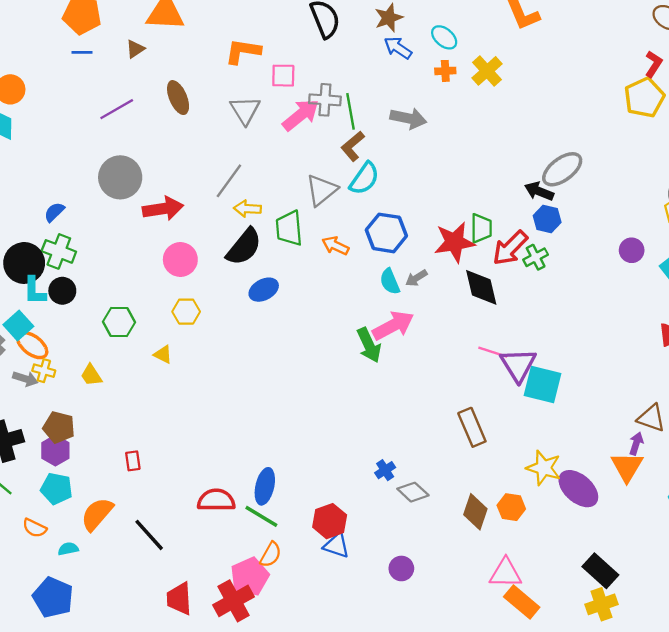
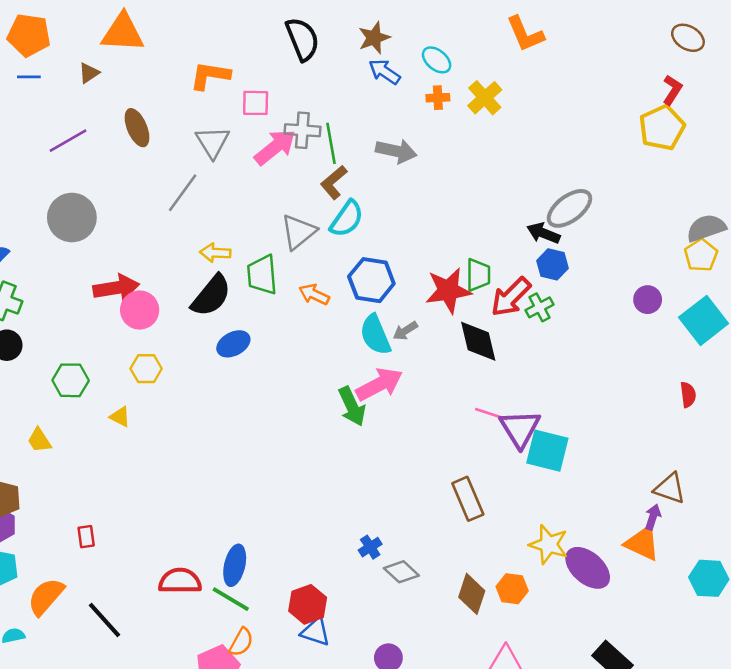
gray line: (229, 181) -> (183, 193), moved
red arrow: (163, 209) -> (116, 288), moved
cyan semicircle: (390, 282) -> (375, 335), size x1.4
orange triangle: (627, 467) -> (642, 543), turned -36

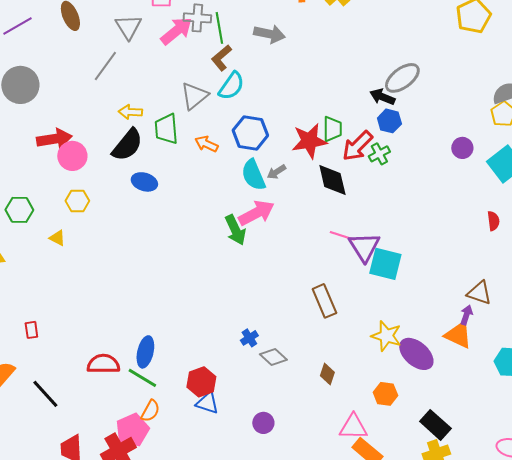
blue ellipse: (233, 344) -> (144, 182), turned 45
orange hexagon: (512, 589) -> (385, 394), moved
brown diamond: (472, 594) -> (327, 374), size x0.7

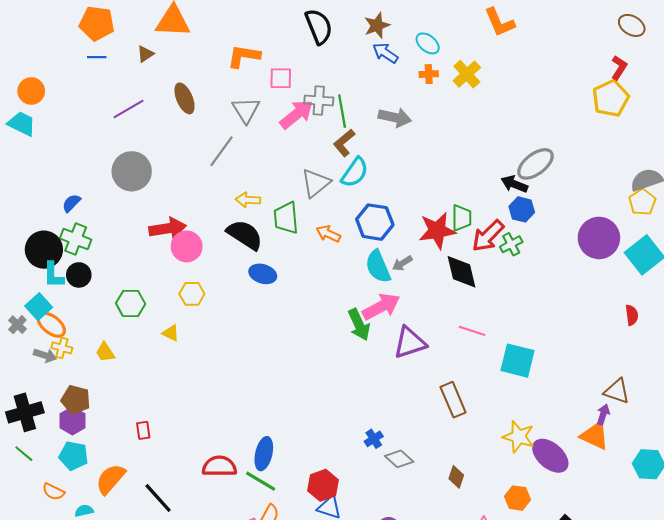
black semicircle: (127, 145) -> (245, 235), turned -96
purple circle: (462, 148) -> (599, 238), size x1.8
purple triangle: (364, 247) -> (410, 343), moved, turned 44

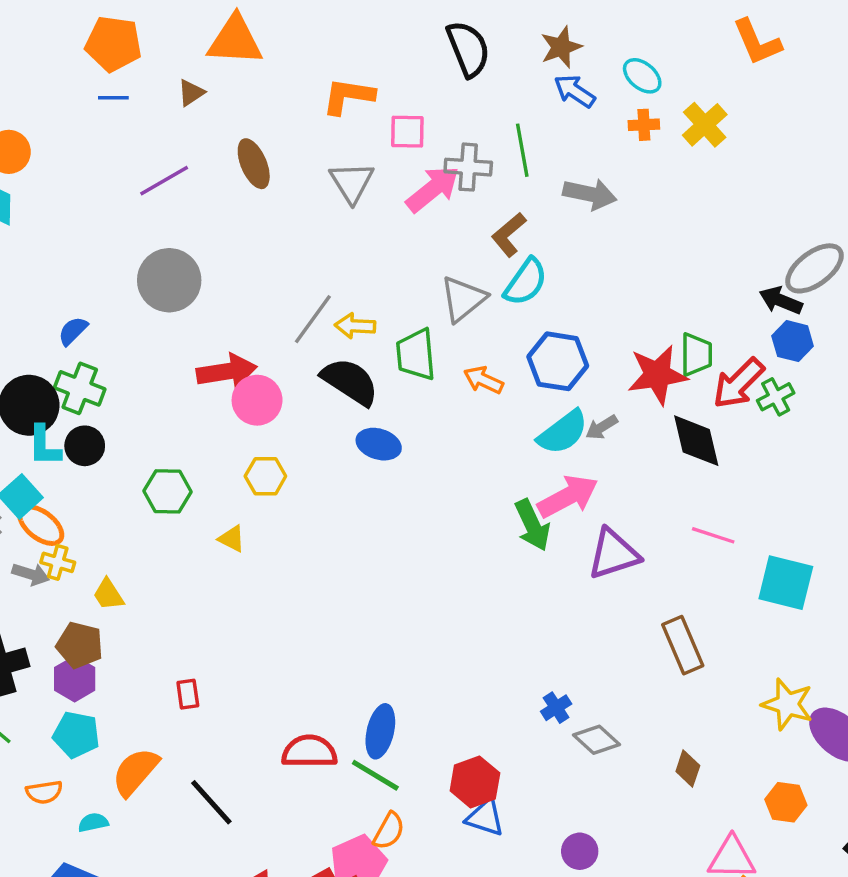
green line: (342, 111) -> (522, 150), moved
gray line: (222, 151) -> (313, 319), moved
cyan semicircle: (378, 266) -> (563, 432), turned -104
yellow trapezoid: (105, 352) -> (108, 594), moved
orange semicircle: (53, 492) -> (44, 792), turned -35

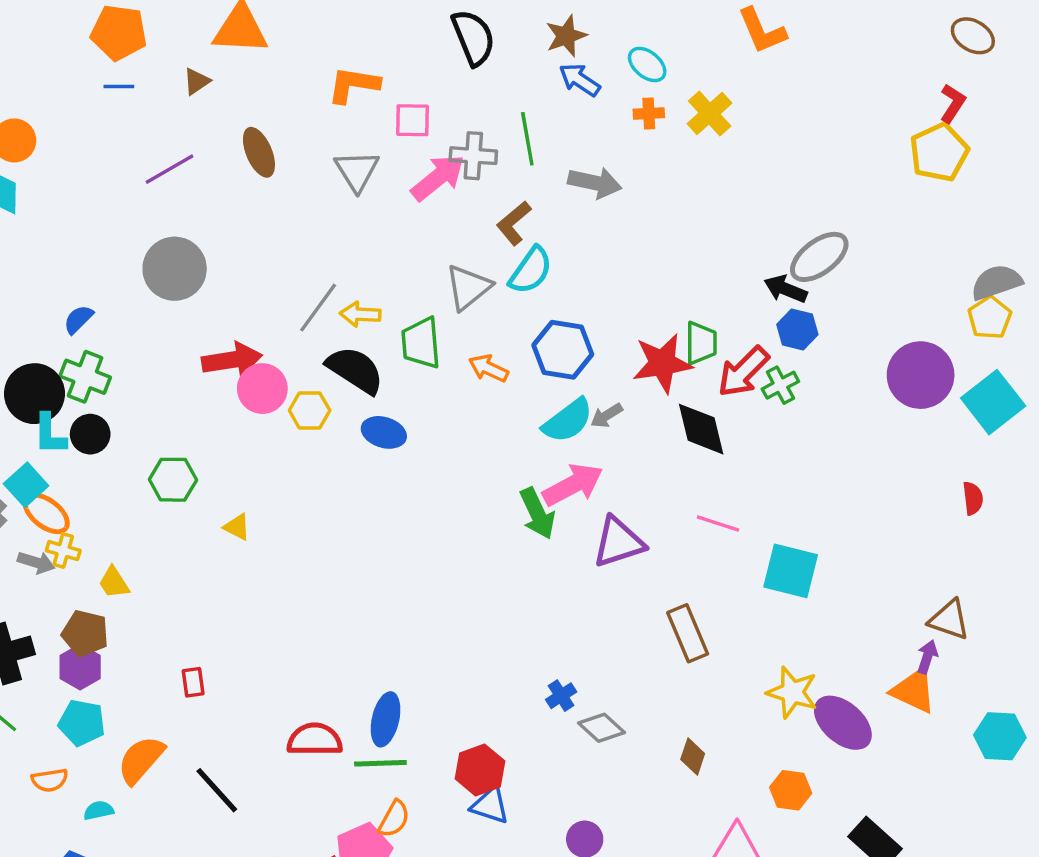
yellow hexagon: (265, 476) -> (310, 410), moved
green line: (375, 775) -> (380, 763), turned -33

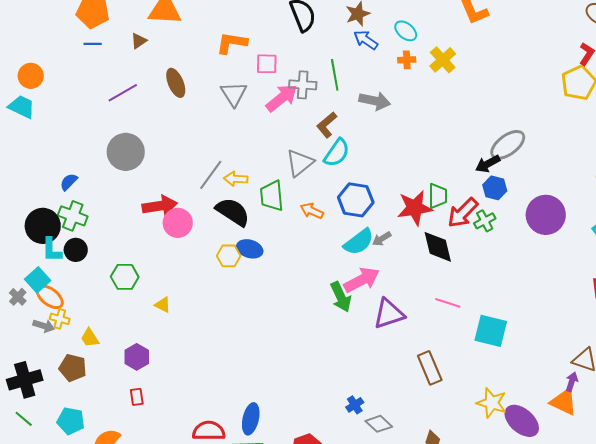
black arrow: (786, 289) -> (488, 164), turned -50
purple circle: (921, 375) -> (546, 215), moved
yellow hexagon: (310, 410) -> (229, 256), moved
purple hexagon: (80, 667) -> (137, 357), moved

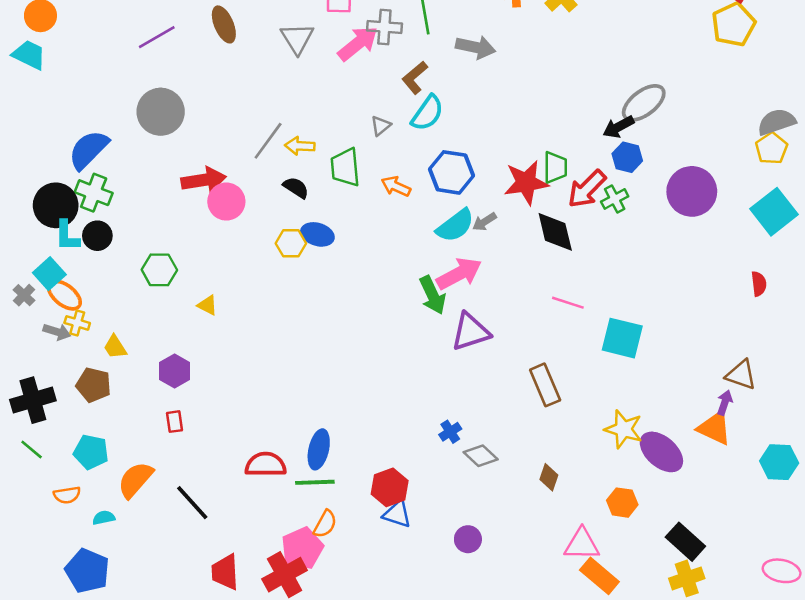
gray triangle: (300, 163) -> (381, 126), size x0.6
blue semicircle: (69, 182) -> (89, 150), size x1.8
black semicircle: (233, 212) -> (296, 188), size x0.6
purple triangle: (389, 314) -> (470, 332), moved

